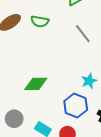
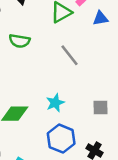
cyan star: (89, 81) -> (55, 103), moved

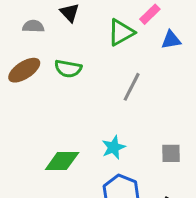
gray line: (70, 55) -> (132, 87), turned 65

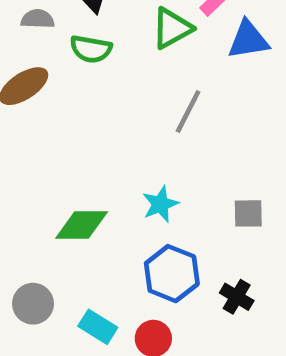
blue triangle: (171, 40) -> (248, 40), size x1.4
green semicircle: (68, 69) -> (91, 49), moved

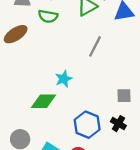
cyan star: (160, 204) -> (64, 79), moved
black cross: (237, 297) -> (118, 124), moved

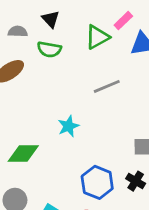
gray line: (95, 46) -> (107, 86), turned 40
green diamond: (44, 101) -> (23, 154), moved

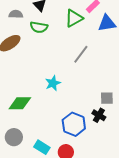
gray line: (107, 86) -> (81, 54), turned -30
black cross: (136, 181) -> (99, 115), moved

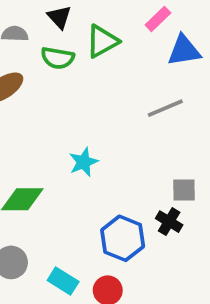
green triangle: (74, 18) -> (102, 41), moved
gray line: (81, 54) -> (165, 108), moved, turned 30

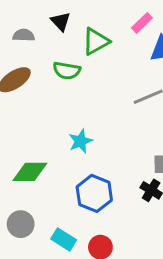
green semicircle: (58, 58) -> (67, 71), moved
blue hexagon: (123, 238) -> (94, 193), moved

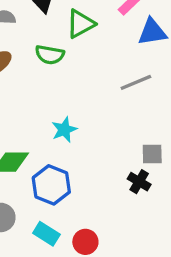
blue hexagon: (94, 193) -> (51, 185), moved

